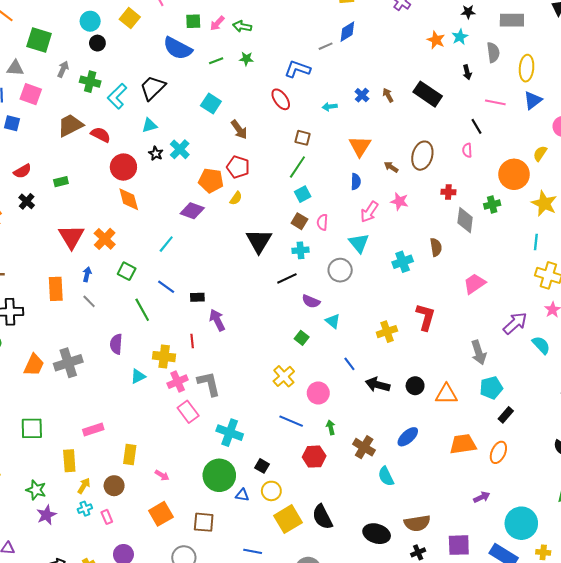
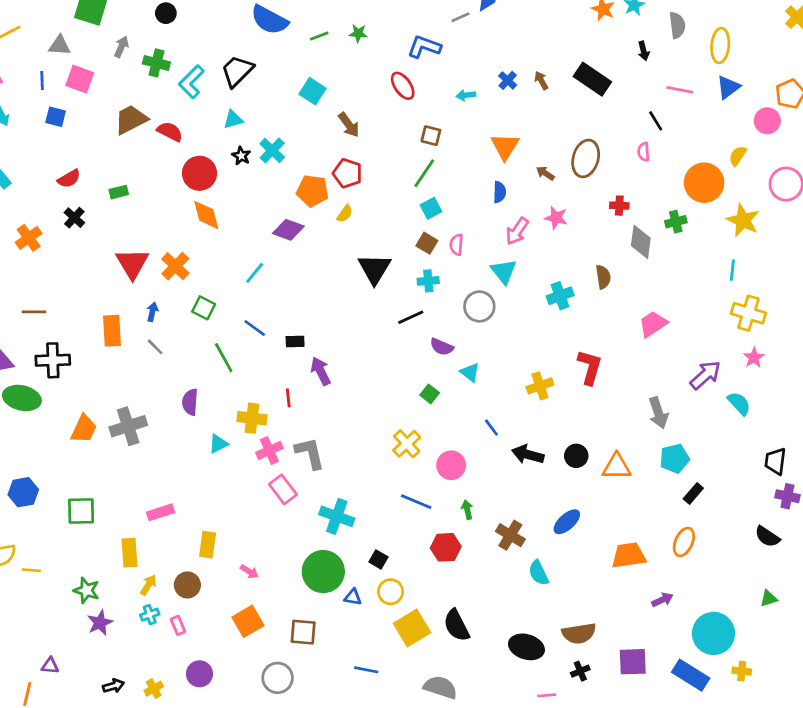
orange trapezoid: (463, 444) -> (629, 555), moved

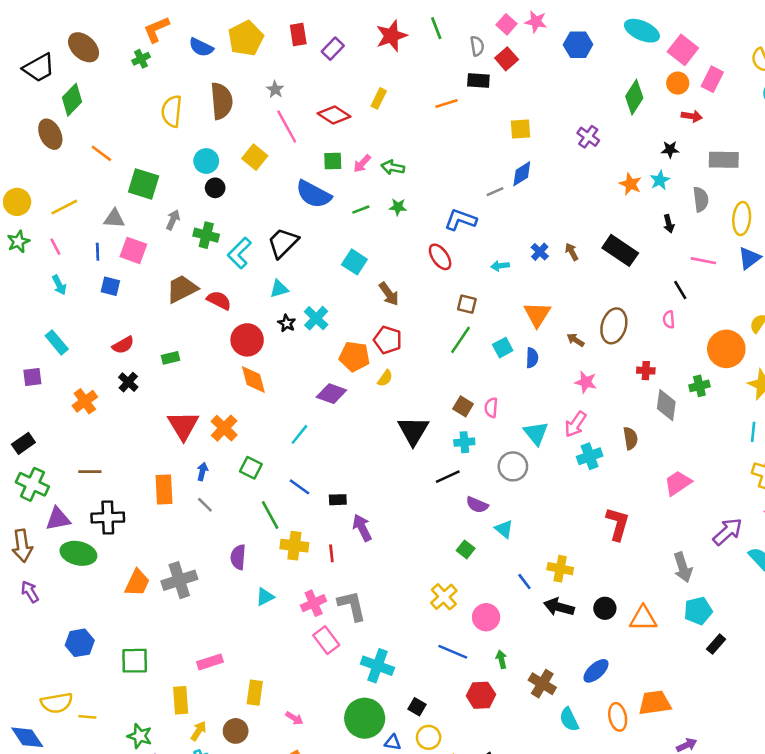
cyan square: (431, 208) -> (503, 348), moved
pink arrow: (517, 231) -> (576, 424), moved
yellow cross: (540, 386) -> (560, 569), moved, turned 30
yellow cross: (252, 418) -> (294, 546), moved
orange ellipse: (684, 542) -> (618, 717), moved, turned -36

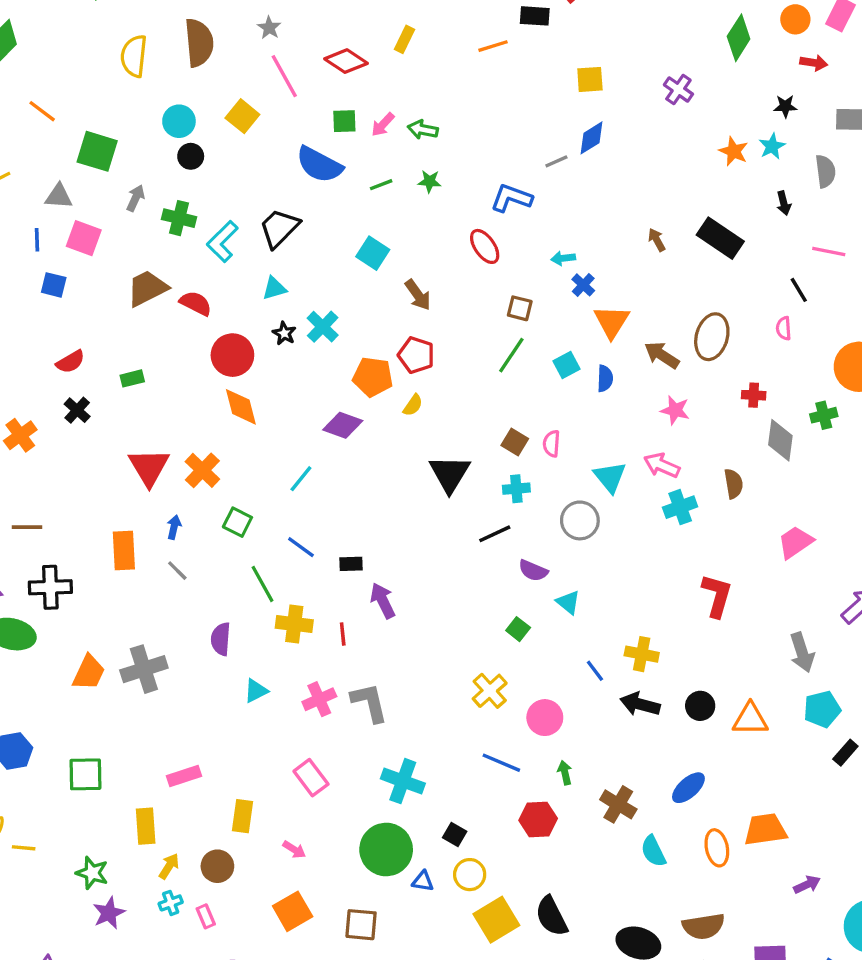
blue cross: (540, 252) -> (583, 285), moved
brown arrow: (576, 340) -> (662, 355), size x1.5
pink arrow: (576, 424) -> (662, 465), turned 80
pink rectangle: (326, 640) -> (311, 778), moved

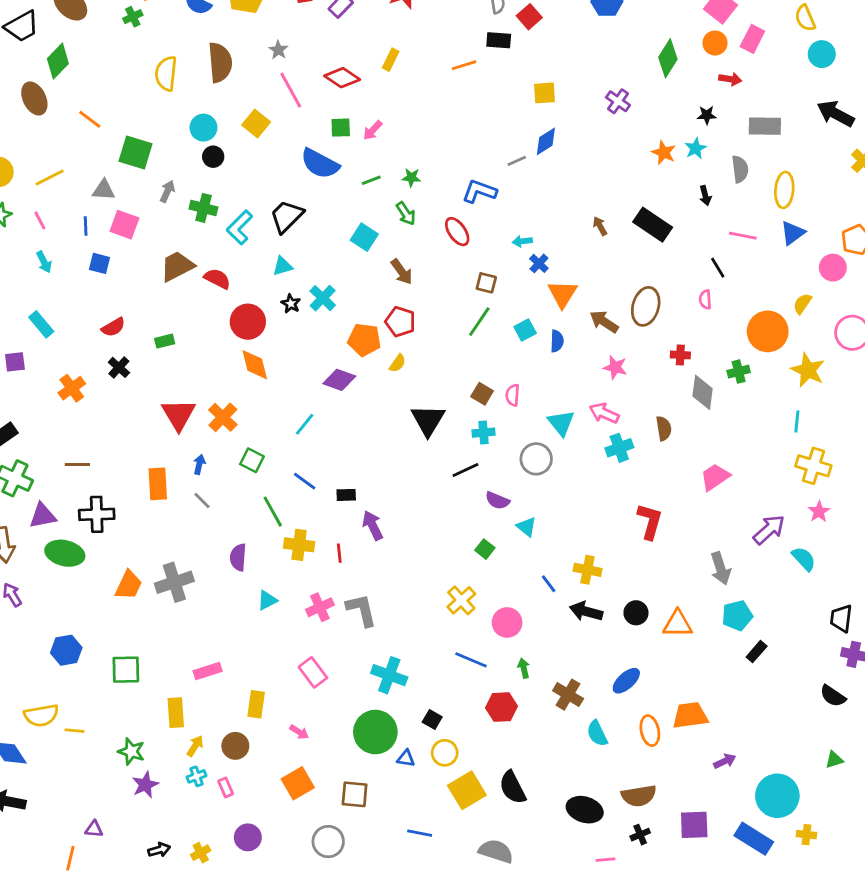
green arrow: (423, 130) -> (406, 214), moved, turned -135

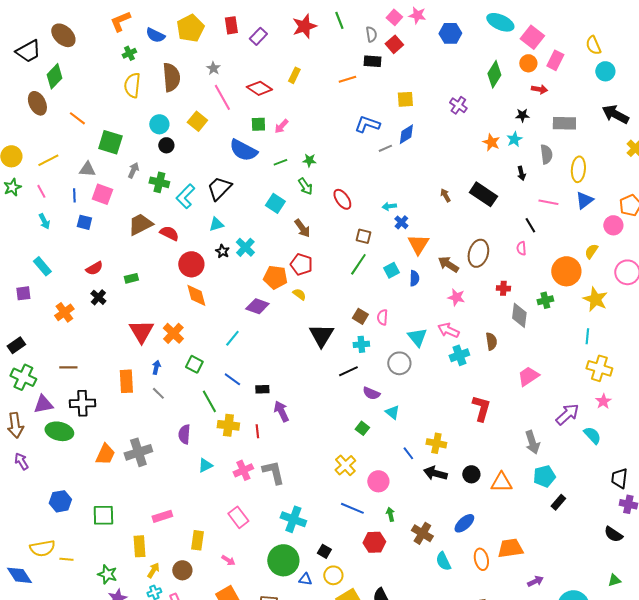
green cross: (133, 17) -> (129, 53), moved
blue L-shape: (479, 191) -> (367, 124), moved
yellow semicircle: (398, 363) -> (299, 294), turned -88

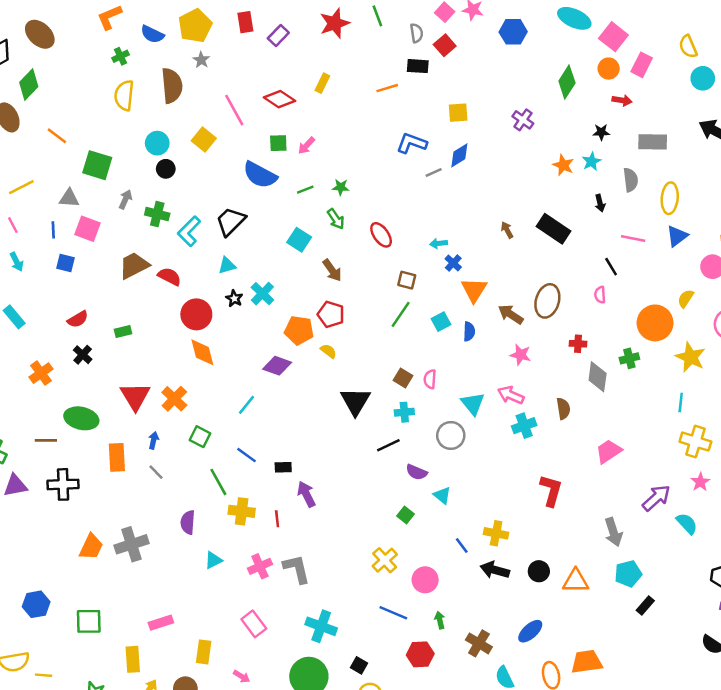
gray star: (213, 68) -> (201, 60), moved
green ellipse: (59, 431) -> (81, 418), moved

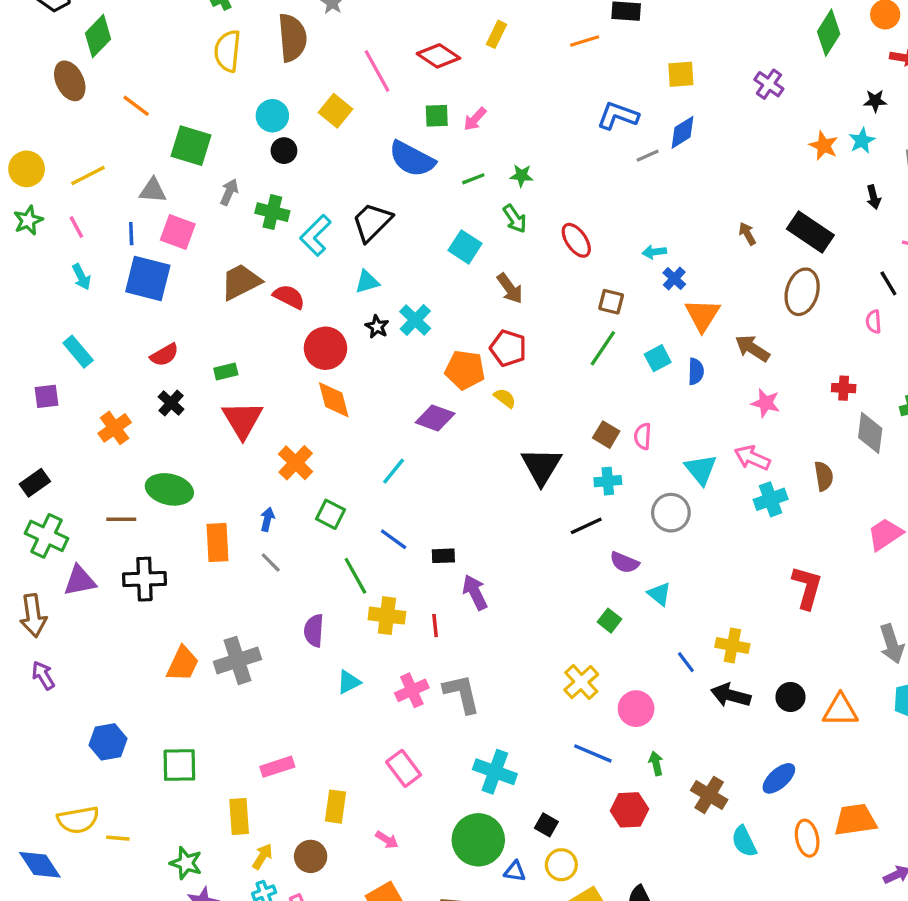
blue square: (65, 263) -> (148, 278), size x1.8
brown ellipse: (547, 301) -> (802, 292), moved
red triangle: (135, 396) -> (242, 420), moved

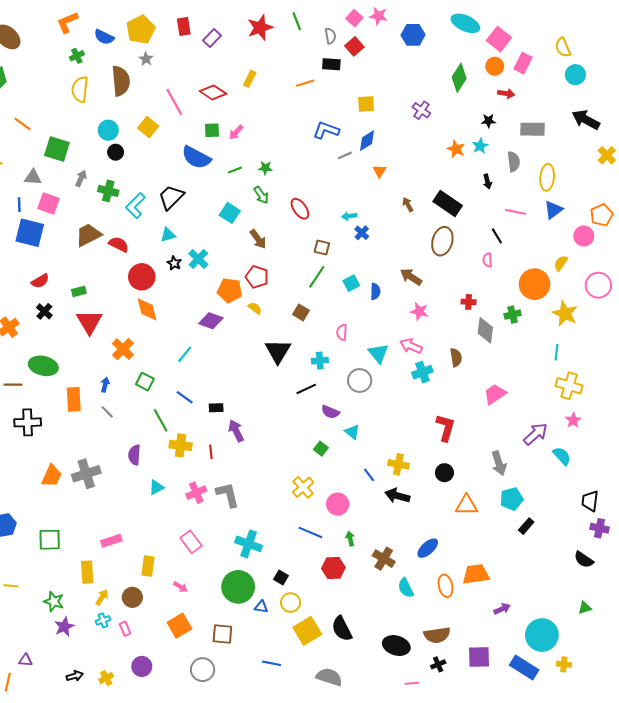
orange triangle: (702, 315) -> (380, 171), moved, size x0.6
brown square: (606, 435) -> (301, 312), moved
black circle: (790, 697) -> (444, 473), moved

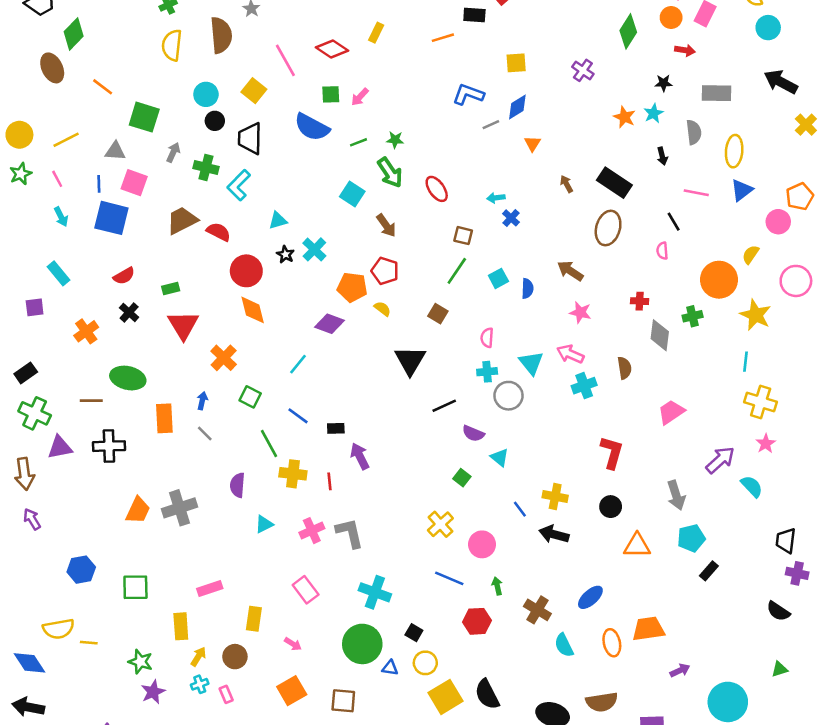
green arrow: (261, 195) -> (390, 173), size x1.4
black trapezoid: (171, 197) -> (250, 139), moved, turned -44
cyan cross: (320, 361) -> (487, 372), moved

